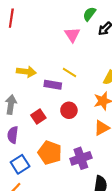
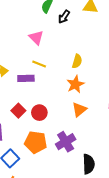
pink triangle: (72, 35) -> (36, 38), moved
red circle: (69, 110) -> (39, 113), moved

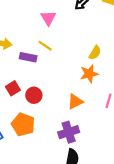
yellow semicircle: (77, 61) -> (95, 53), moved
orange star: (75, 84) -> (89, 74), moved
purple cross: (66, 142) -> (69, 132), moved

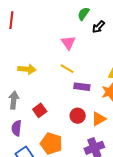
purple rectangle: (28, 57) -> (82, 87), moved
red circle: (34, 95) -> (78, 116), moved

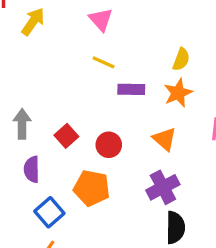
yellow arrow: (27, 69) -> (33, 22), moved, turned -54
red circle: (78, 116) -> (109, 145), moved
orange triangle: (99, 119) -> (165, 139), turned -42

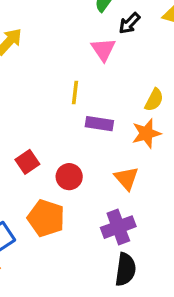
pink triangle: (101, 20) -> (103, 49), moved
yellow line: (104, 62) -> (75, 92), turned 65

